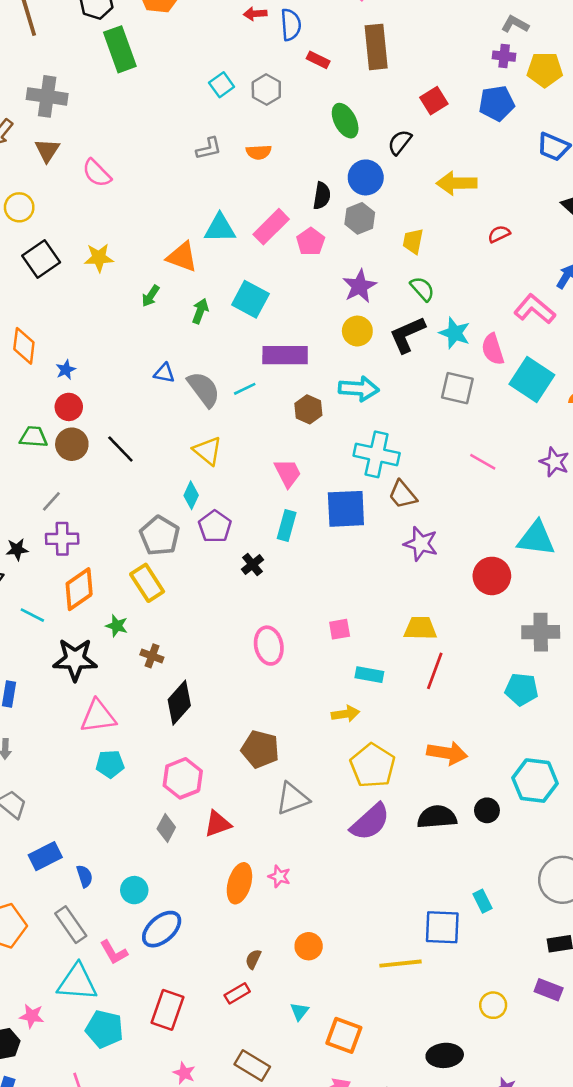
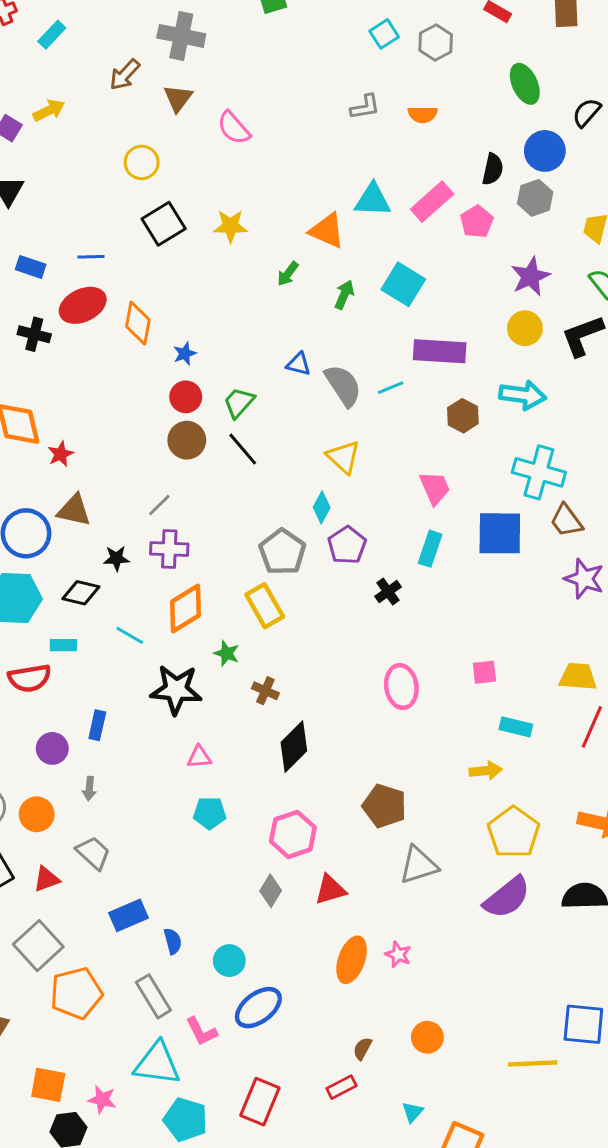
green trapezoid: (34, 437) -> (239, 403), moved, turned -56
pink triangle: (98, 716) -> (199, 757), size x0.6

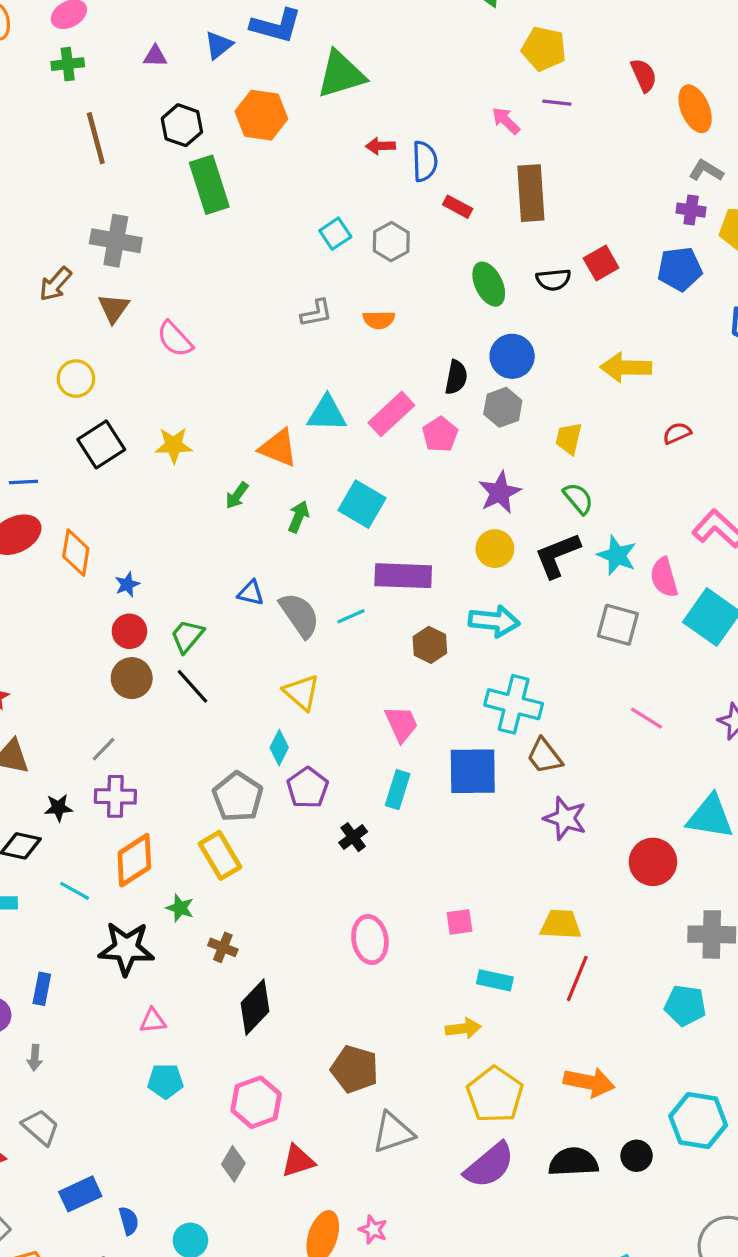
black semicircle: (587, 113) -> (553, 280), moved, turned -136

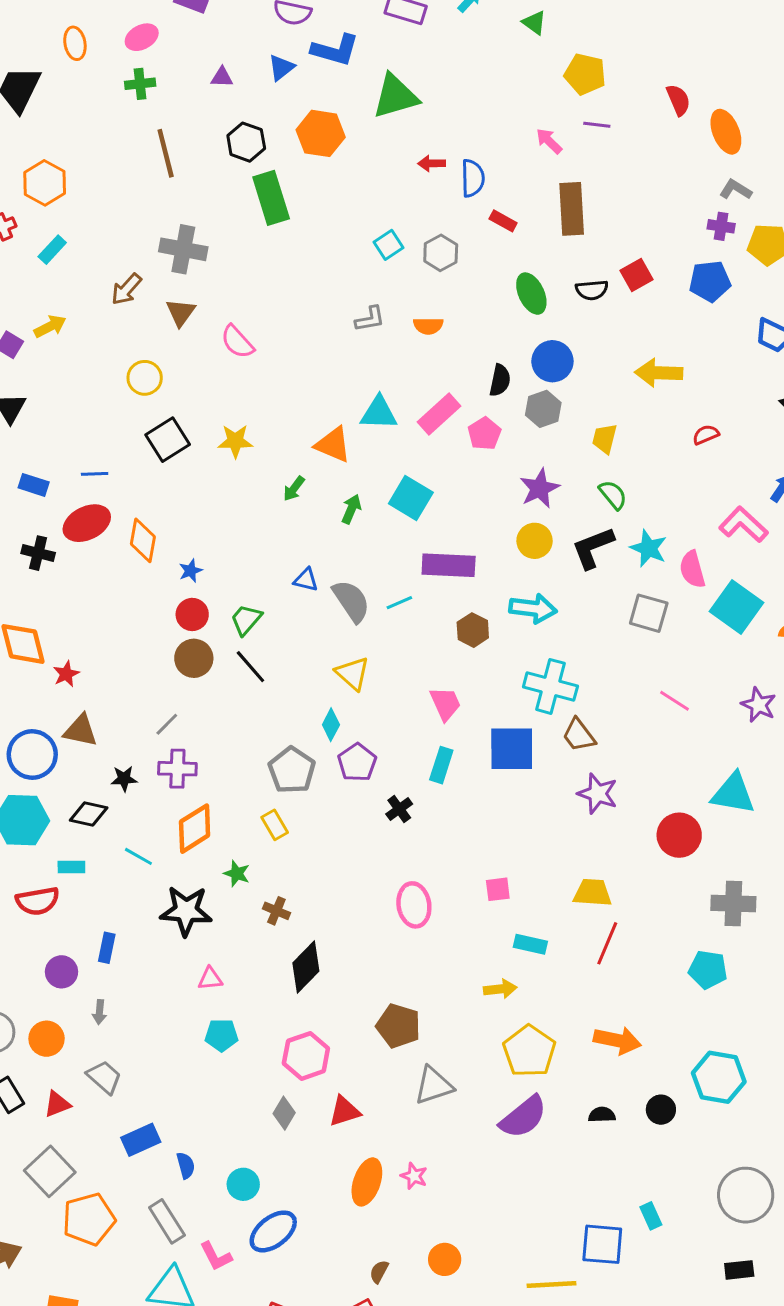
yellow rectangle: (220, 855) -> (275, 825), size x0.7
black semicircle: (573, 1162) -> (602, 1115), size x0.6

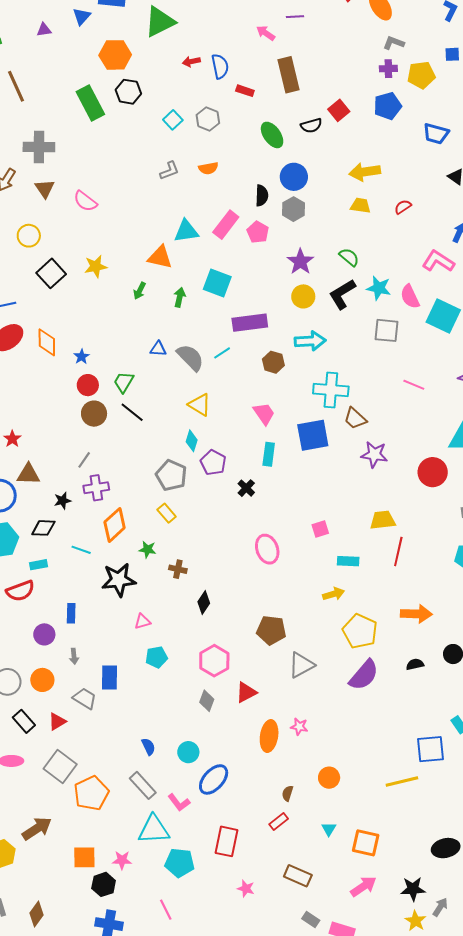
black hexagon: (246, 142) -> (128, 92), moved
yellow trapezoid: (605, 439) -> (360, 206), moved, turned 95
black diamond: (306, 967) -> (204, 602), size x0.7
blue rectangle: (141, 1140) -> (110, 677), moved, turned -55

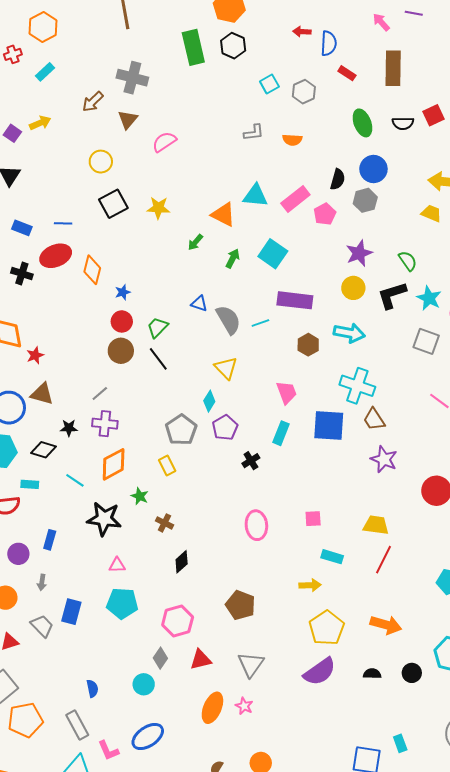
pink semicircle: (85, 201) -> (164, 142), turned 95
cyan pentagon: (157, 657) -> (122, 603), size x1.4
gray triangle: (301, 665) -> (251, 664), moved, turned -40
cyan circle: (188, 752) -> (144, 684), moved

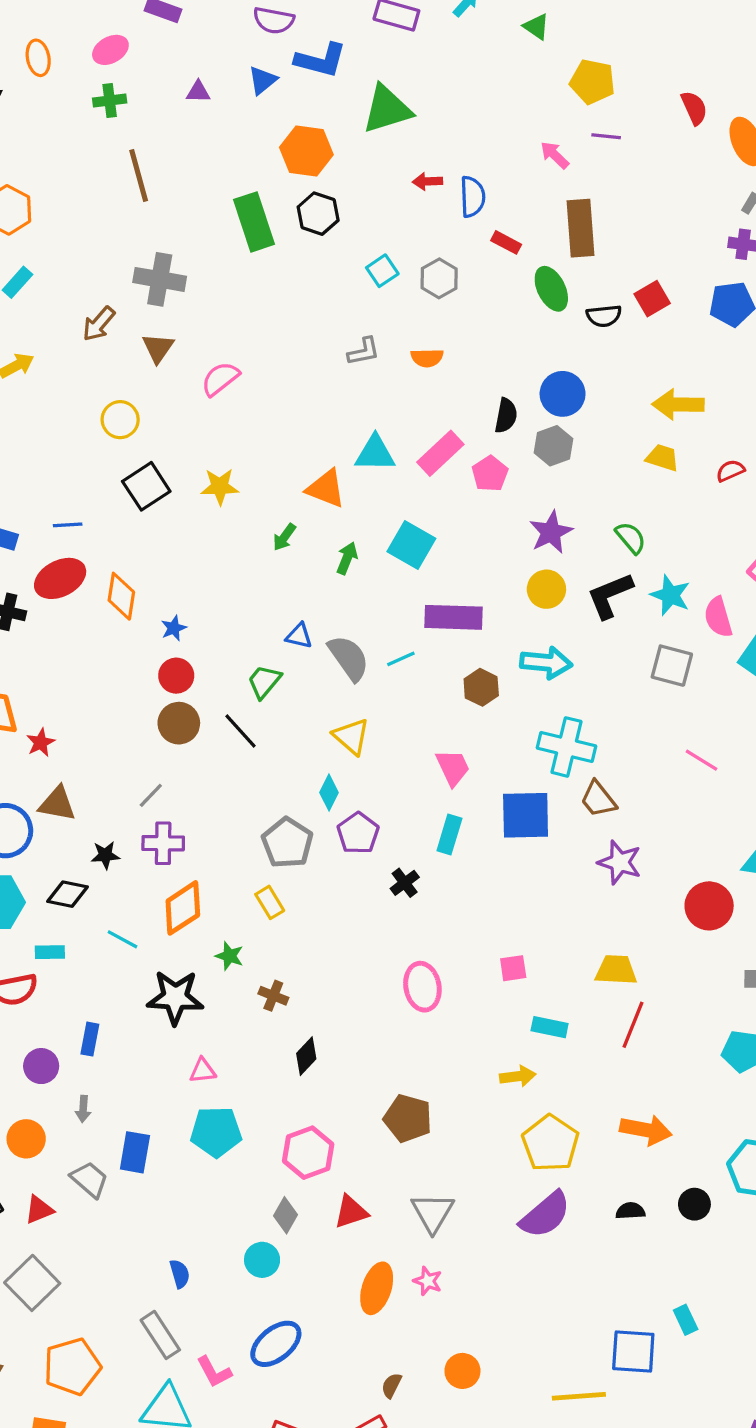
green ellipse: (362, 123) -> (551, 289), moved
green trapezoid: (157, 327) -> (264, 682), moved
orange pentagon: (25, 720) -> (72, 1367), moved

